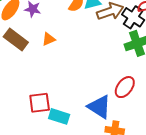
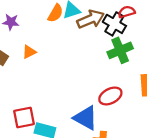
red ellipse: (125, 87) -> (110, 96), turned 30

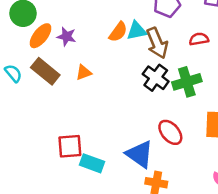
brown arrow: (91, 19) -> (157, 43), turned 84
black cross: (114, 24) -> (156, 78), moved
red ellipse: (110, 96) -> (170, 132), turned 70

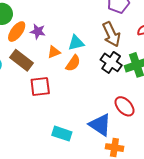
cyan triangle: (137, 31) -> (76, 43), moved
orange semicircle: (118, 32) -> (73, 63), moved
orange triangle: (84, 72) -> (54, 52), moved
red square: (70, 146) -> (40, 86), moved

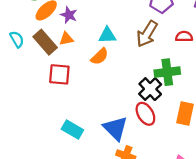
brown arrow: (111, 34) -> (147, 34), turned 45
orange triangle: (54, 52) -> (66, 39), moved
black cross: (111, 62) -> (150, 89), moved

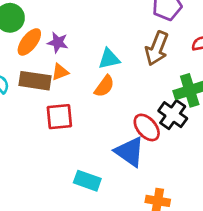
brown rectangle: (45, 42) -> (35, 81), turned -30
red ellipse: (145, 114) -> (147, 127), moved
blue triangle: (115, 128) -> (130, 152), moved

